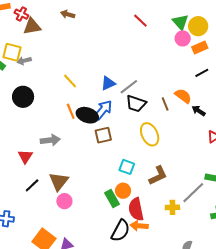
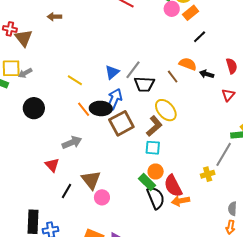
brown triangle: (32, 26) -> (23, 38), turned -42
brown square: (103, 135) -> (121, 123), size x1.4
brown L-shape: (158, 176) -> (154, 126), moved
black semicircle: (120, 231) -> (156, 198), moved, turned -35

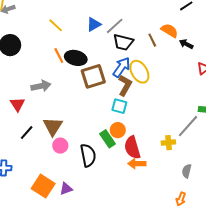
blue arrow: (114, 99) -> (122, 67), moved
brown L-shape: (154, 126) -> (125, 85), turned -30
black semicircle: (156, 198) -> (88, 155), moved
gray semicircle: (232, 209) -> (187, 171), moved

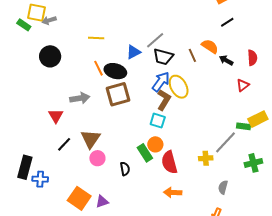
blue triangle: (94, 24) -> (133, 52), moved
yellow line: (56, 25) -> (96, 38), turned -42
brown square: (93, 76) -> (118, 94), moved
black semicircle: (88, 155) -> (125, 169), size x0.6
orange arrow: (137, 164) -> (173, 192), moved

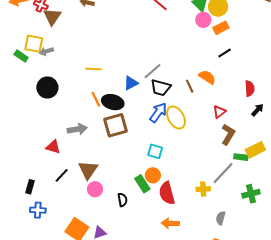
black arrow: (226, 60) -> (258, 110), moved, turned 104
red triangle: (243, 85) -> (219, 112), moved
brown L-shape: (164, 100) -> (228, 134), moved
red triangle: (56, 116) -> (53, 147), turned -42
black rectangle: (25, 167) -> (30, 187), moved, size x0.6

